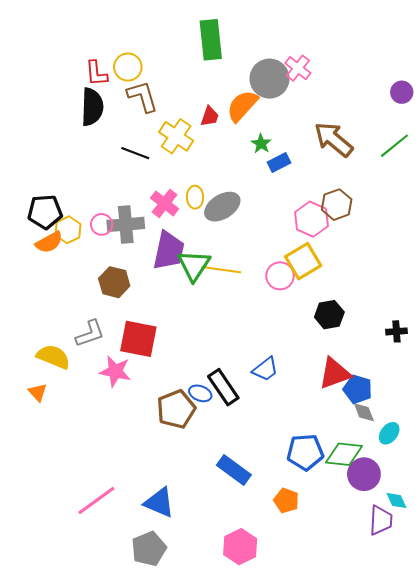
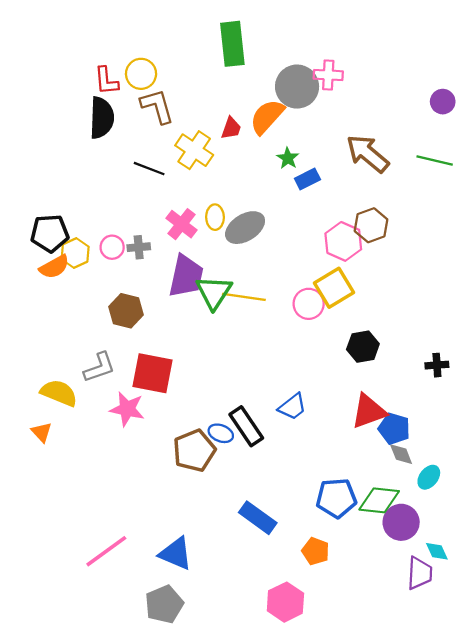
pink cross: (298, 68) -> (328, 75), turned -35
green line: (394, 146) -> (435, 161), turned 52
gray cross: (126, 224) -> (139, 247), size x0.6
pink hexagon: (240, 547) -> (285, 602), moved

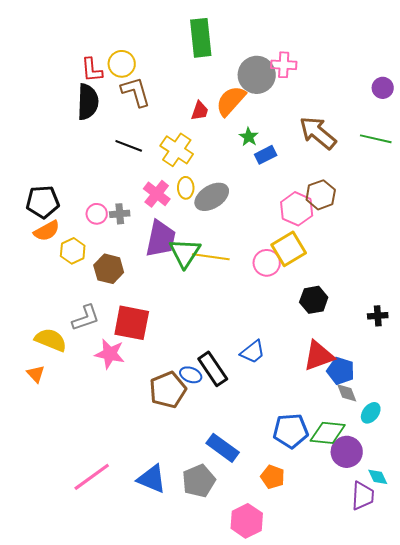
yellow cross: (194, 150) -> (177, 150), moved
yellow hexagon: (75, 253) -> (73, 251), moved
gray pentagon: (164, 604) -> (199, 481), moved

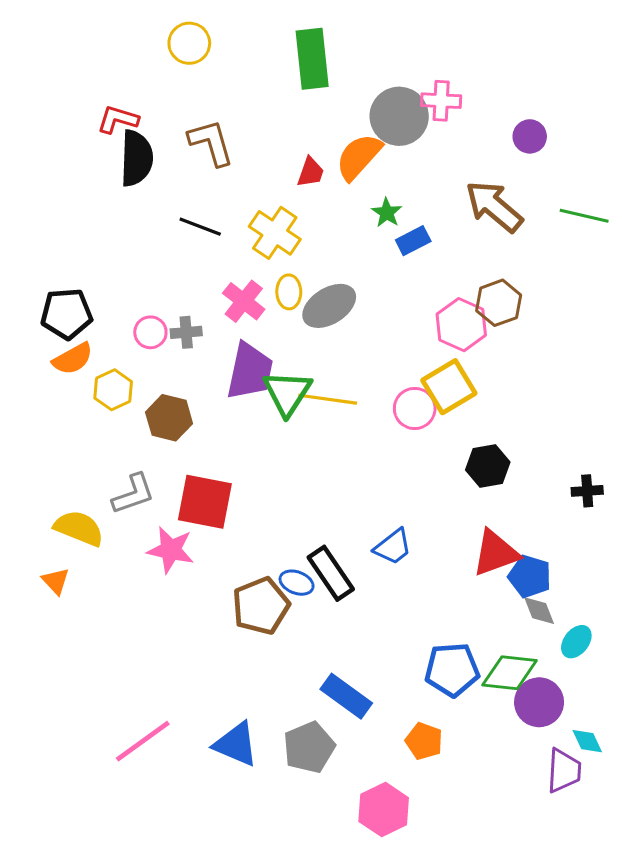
yellow circle: (122, 64) -> (189, 43), moved
red L-shape: (92, 70) -> (118, 119), moved, turned 112
purple circle: (383, 88) -> (530, 136), moved

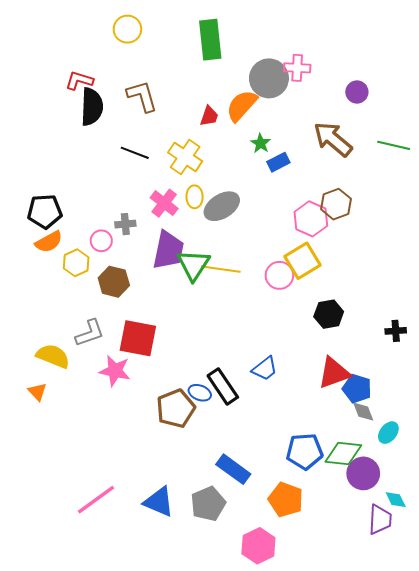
pink circle: (150, 332) -> (101, 241), moved
orange pentagon: (424, 741) -> (286, 500), size x1.4

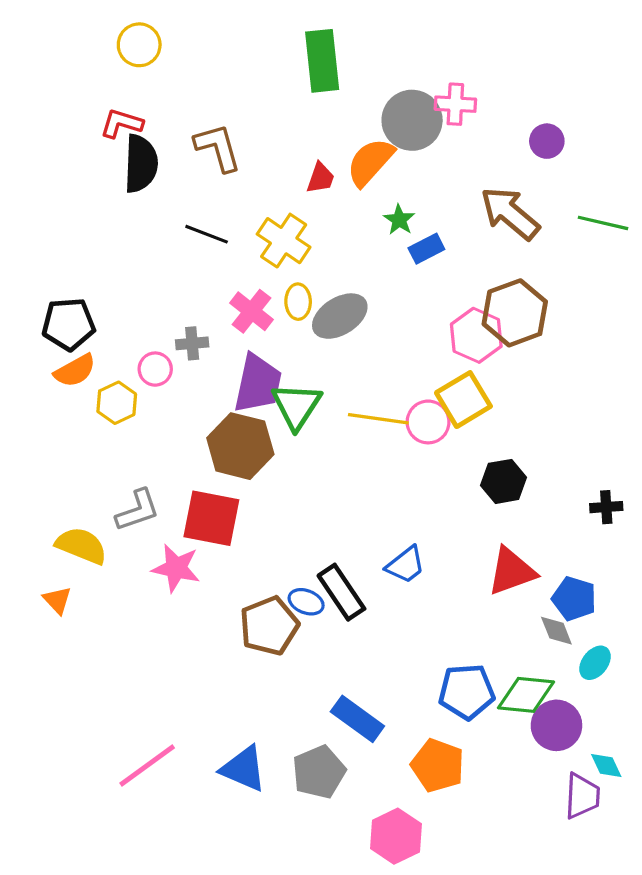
yellow circle: (127, 29) -> (139, 45), moved
brown hexagon: (336, 204) -> (515, 313), size x1.4
yellow line: (221, 269) -> (378, 419), moved
brown hexagon: (114, 282) -> (240, 446), moved, size x1.4
blue pentagon: (357, 389) -> (574, 599), moved

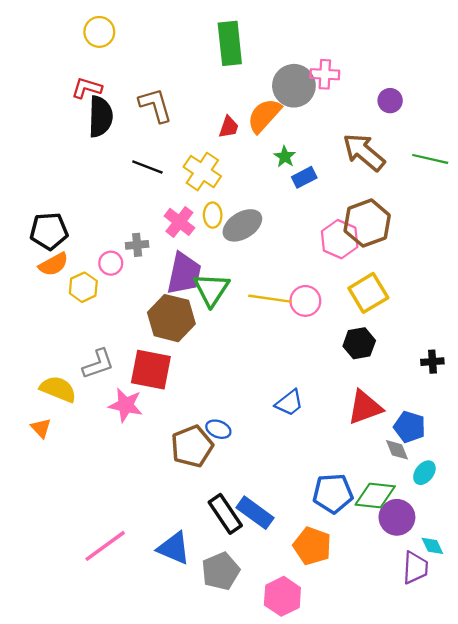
yellow square: (463, 400) -> (368, 293), moved
black rectangle: (341, 592) -> (225, 514), moved
gray pentagon: (319, 772) -> (221, 571), moved

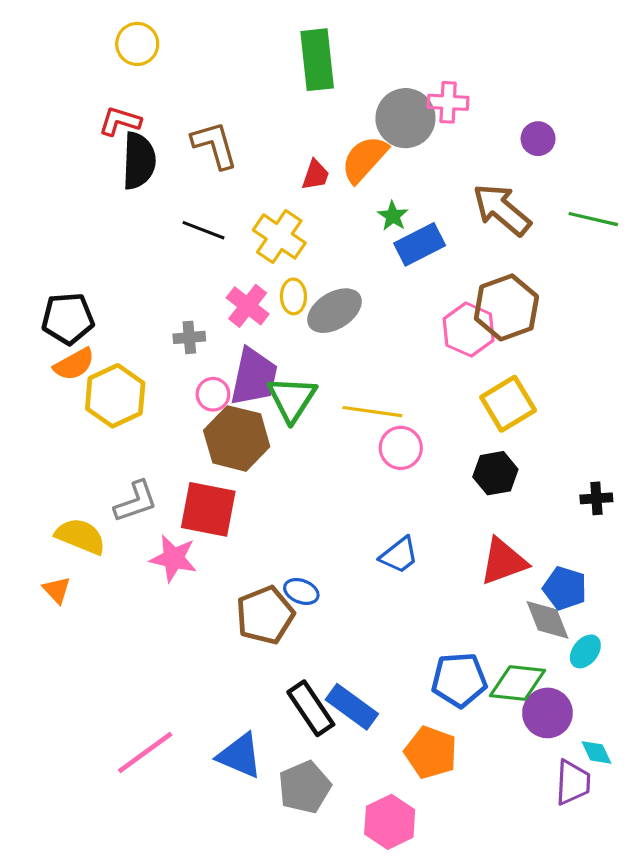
blue rectangle: (304, 177) -> (420, 244), size x1.4
pink circle: (111, 263) -> (213, 394), moved
yellow hexagon: (83, 287) -> (115, 396), size x1.5
pink circle: (305, 301) -> (401, 448), moved
gray diamond: (397, 450) -> (547, 620), size x1.4

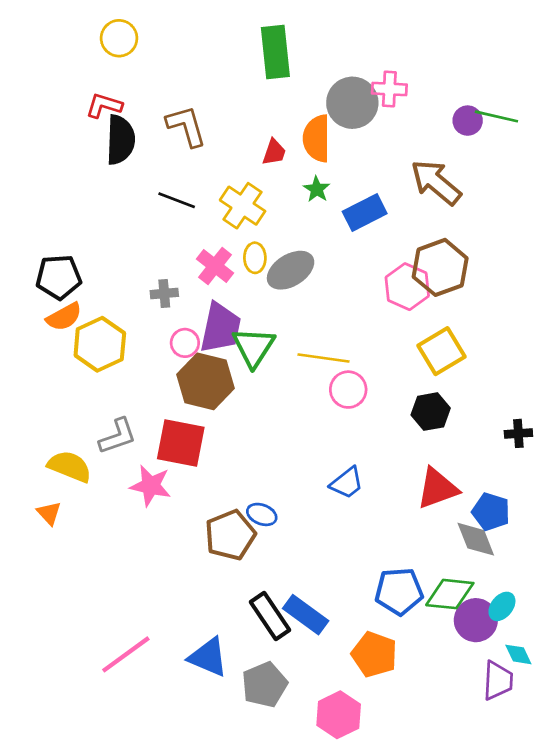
orange semicircle: (364, 159) -> (317, 138), turned -42
green star: (393, 216) -> (317, 189), moved
green line: (593, 219) -> (496, 116), moved
cyan ellipse: (585, 651) -> (502, 606), moved

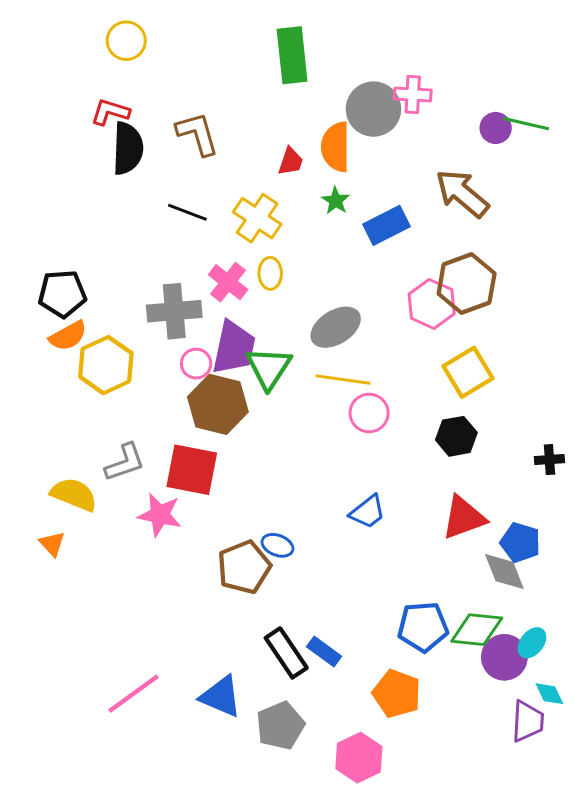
gray ellipse: (291, 270) -> (336, 327), moved
gray cross: (164, 293) -> (174, 311), size x1.8
blue rectangle: (306, 615) -> (324, 651), size x0.7

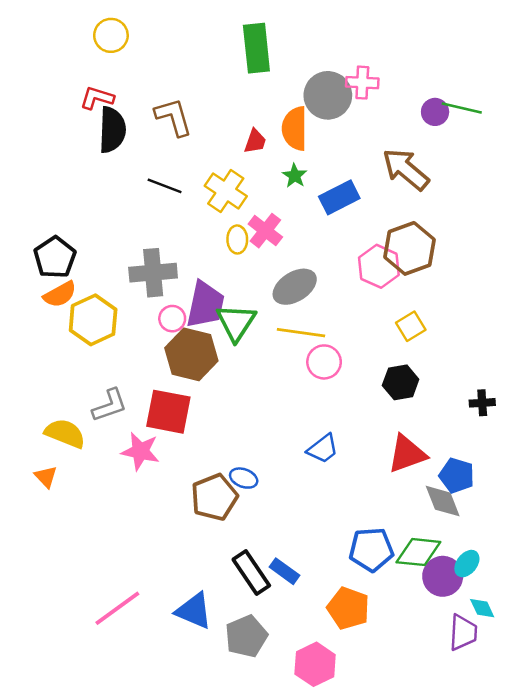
pink cross: (228, 282) -> (265, 231), moved
black pentagon: (62, 294) -> (55, 257), turned -30
yellow square: (468, 372) -> (411, 326), size x0.7

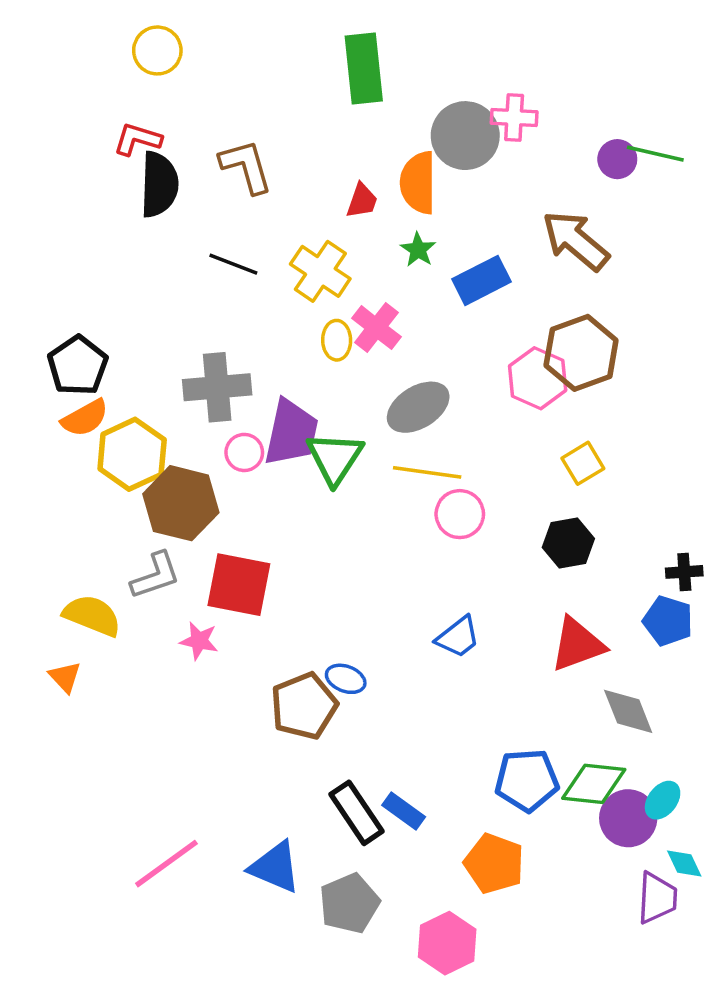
brown hexagon: (191, 354) -> (181, 503), moved
pink star: (140, 451) -> (199, 641), size x0.7
blue pentagon: (457, 476) -> (668, 621), moved

